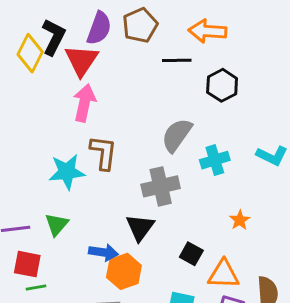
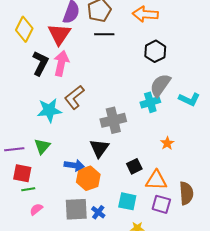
black L-shape: (54, 37) -> (40, 63), moved
black line: (177, 60) -> (104, 34), moved
gray semicircle: (177, 135) -> (160, 85), moved
brown L-shape: (103, 153) -> (74, 97), turned -135
black square: (191, 254) -> (134, 166), turned 35

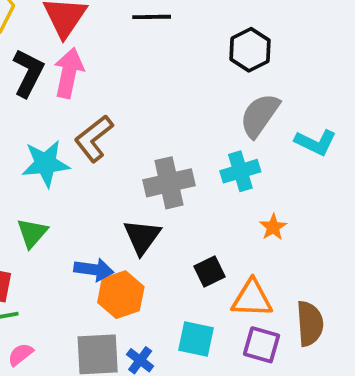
cyan cross: (150, 102) -> (240, 171), moved

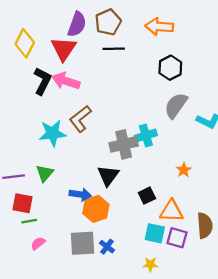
pink arrow: (69, 73) -> (66, 81), turned -84
cyan cross: (240, 171) -> (146, 135), moved
cyan square: (196, 339) -> (155, 233), moved

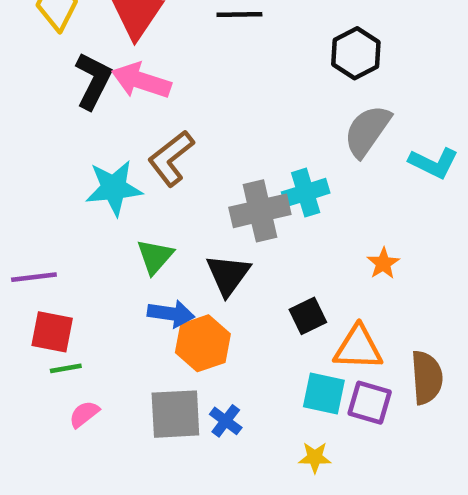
green triangle: (45, 173) -> (155, 256), moved

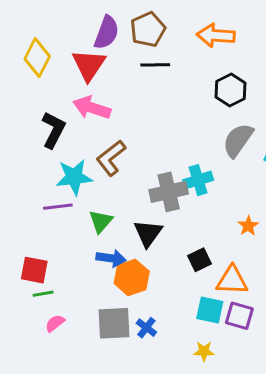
black L-shape: (93, 81) -> (53, 130), moved
purple line: (34, 277) -> (58, 207), moved

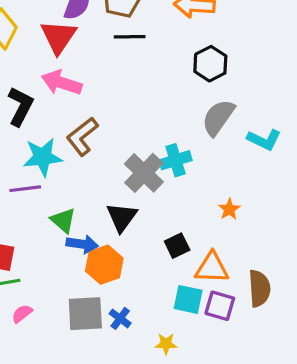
gray cross: (169, 192) -> (144, 173), turned -33
green triangle: (101, 221) -> (63, 220), moved, turned -30
yellow star: (204, 351) -> (166, 344), moved

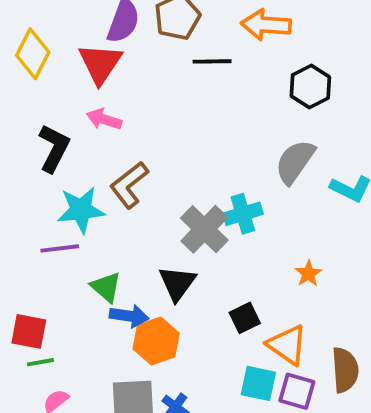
black line: (130, 37) -> (212, 61), moved
black hexagon: (210, 64) -> (310, 87), moved
pink arrow: (62, 83) -> (104, 119), size x0.7
orange triangle: (212, 268) -> (287, 345), turned 33

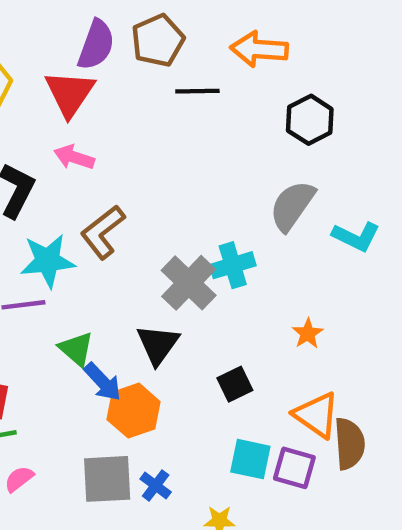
blue arrow: (129, 316) -> (103, 382), turned 39
orange triangle: (287, 345) -> (316, 415), moved

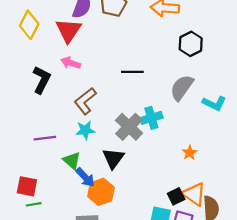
black line: (197, 91) -> (132, 72), moved
cyan star: (48, 261) -> (85, 130), moved, size x0.7
black square: (235, 384) -> (176, 196), moved

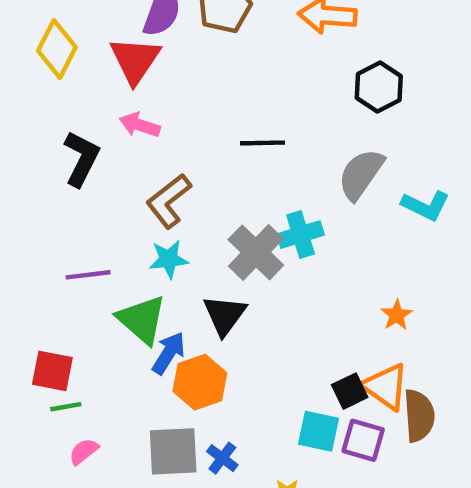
orange star: (190, 153) -> (397, 315), moved
green triangle: (72, 161) -> (142, 319), size x1.4
blue arrow: (85, 177) -> (169, 353), turned -105

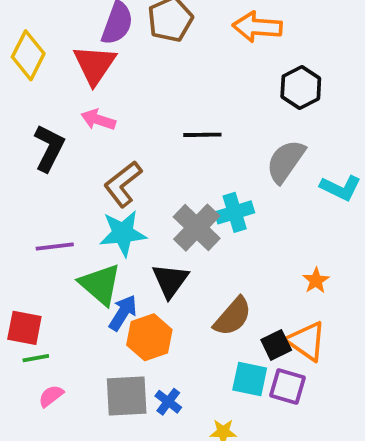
cyan star: (169, 259) -> (123, 233), size x1.4
brown semicircle: (419, 416) -> (233, 317), moved, turned 45

